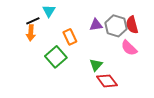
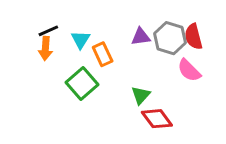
cyan triangle: (49, 11) -> (81, 40), moved

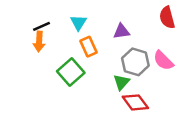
red semicircle: (193, 37) -> (167, 17), moved
gray hexagon: (170, 38) -> (135, 62), moved
cyan triangle: (81, 40) -> (78, 23), moved

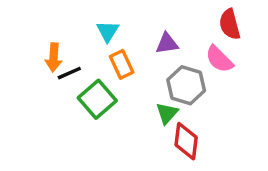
black line: (42, 26) -> (69, 73), moved
pink semicircle: (163, 61) -> (219, 59), moved
red diamond: (135, 102) -> (186, 141), turned 44

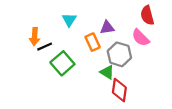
orange rectangle: (122, 64) -> (93, 42), moved
green triangle: (167, 113) -> (107, 72), turned -40

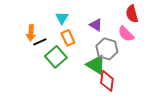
purple triangle: (107, 28) -> (96, 25), turned 40
orange rectangle: (93, 42) -> (68, 38), moved
green triangle: (107, 72) -> (96, 65), size x1.5

